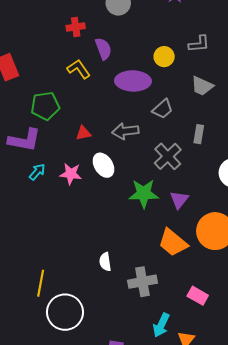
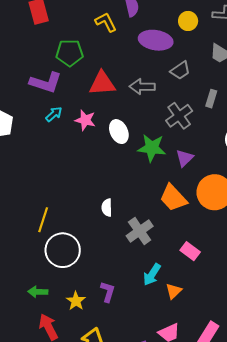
red triangle: (83, 133) -> (102, 83), size x1.8
white ellipse: (103, 165) -> (119, 132), moved
gray cross: (142, 282) -> (140, 231), turned -32

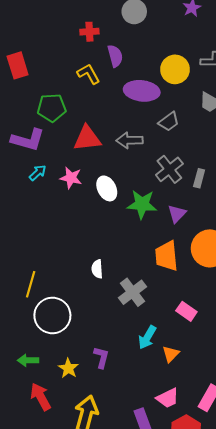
yellow circle: (188, 21) -> (175, 69), size x1.4
gray rectangle: (211, 99) -> (199, 178), moved
orange trapezoid: (173, 198) -> (167, 256), turned 40

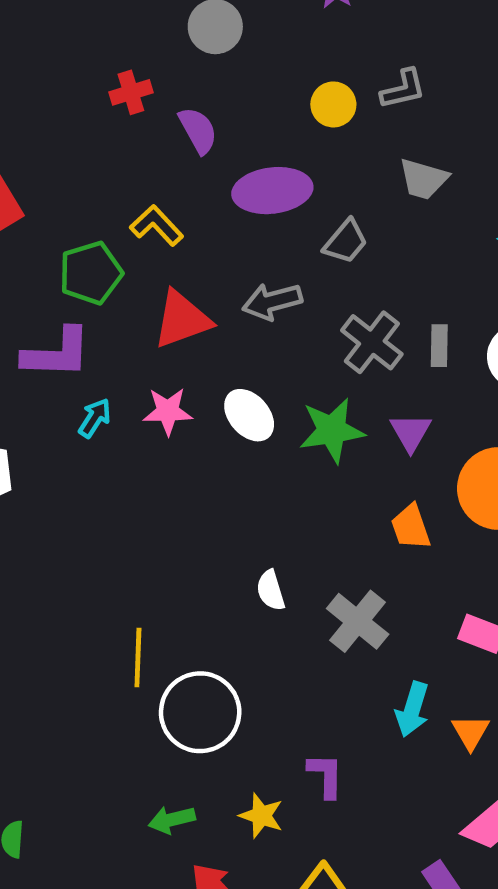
yellow circle: (175, 69) -> (333, 104), moved, size x0.7
yellow L-shape: (89, 74) -> (157, 226), moved
orange trapezoid: (167, 256) -> (411, 527), size x0.7

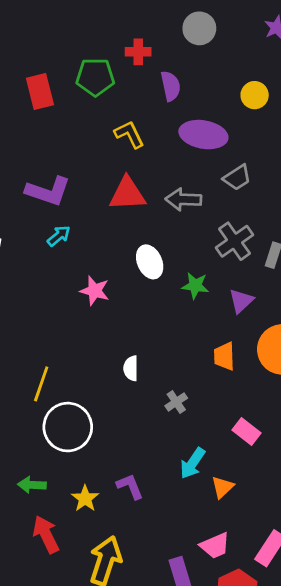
green pentagon: (91, 273) -> (95, 77), moved
pink star: (168, 411) -> (95, 291), moved
green star: (332, 430) -> (195, 286), size x0.7
gray cross: (358, 621) -> (176, 402), size x0.6
purple L-shape: (326, 775) -> (130, 486), turned -40

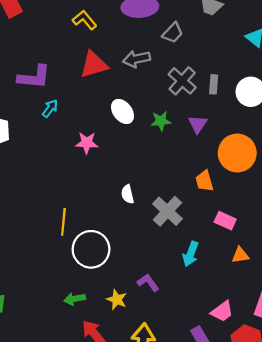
orange trapezoid: (224, 356) -> (204, 181), moved
gray cross: (176, 402) -> (167, 211), size x1.8
orange triangle: (223, 487) -> (240, 255), moved, turned 48

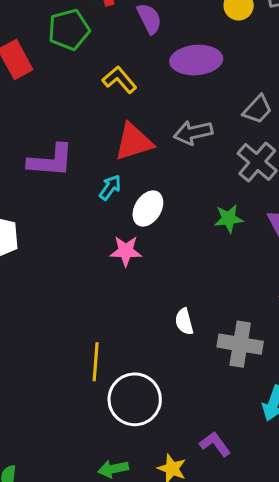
gray trapezoid: (173, 33) -> (257, 109), moved
cyan arrow: (50, 108) -> (110, 187), moved
white ellipse: (123, 111) -> (148, 208), moved, turned 70
gray cross: (167, 211) -> (240, 344), turned -32

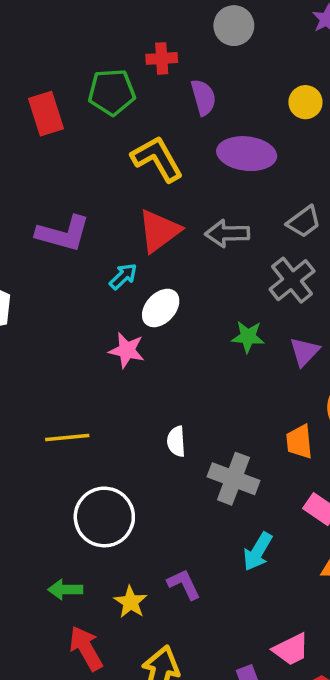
yellow L-shape: (120, 80) -> (157, 159), size x1.4
red triangle: (134, 142) -> (159, 231), turned -30
yellow line: (96, 362) -> (67, 438), moved, turned 69

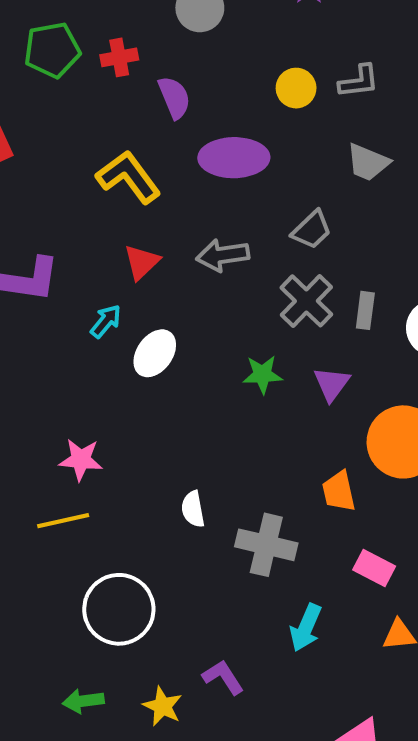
green pentagon: (112, 92) -> (52, 50), moved
red triangle: (159, 231) -> (142, 262), size x0.7
pink star: (127, 350) -> (81, 460), moved

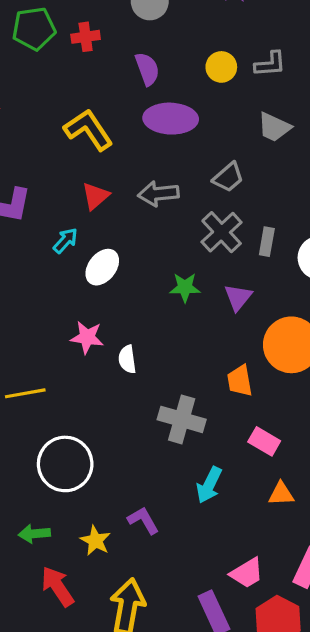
purple semicircle: (174, 97) -> (147, 69), moved
pink star: (81, 460) -> (87, 337), moved
white semicircle: (193, 509) -> (127, 359), moved

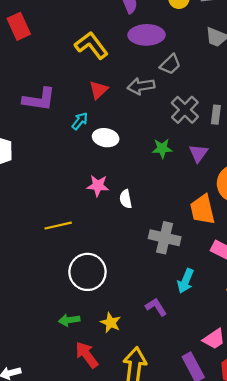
gray trapezoid: (228, 177) -> (170, 64), moved
white ellipse: (102, 267) -> (106, 138), turned 65
orange trapezoid: (240, 381) -> (202, 209), size x1.4
purple L-shape: (143, 520) -> (156, 307), moved

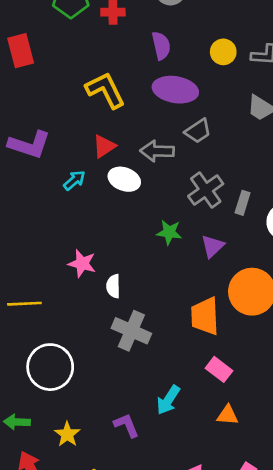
white ellipse: (106, 138) -> (124, 179), moved
gray cross: (165, 238) -> (131, 331), moved

